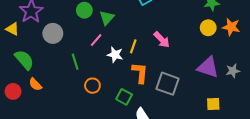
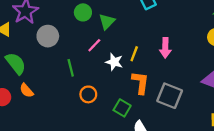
pink arrow: (162, 40) -> (165, 48), turned 42

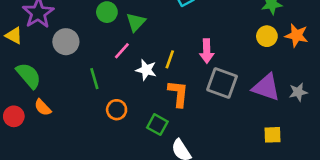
gray square: (170, 96) -> (222, 83), moved

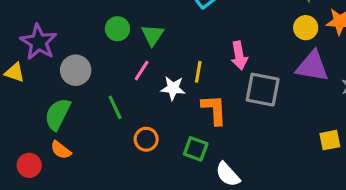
green semicircle: (29, 76) -> (58, 114), moved, turned -104
purple triangle: (266, 87) -> (312, 66), moved

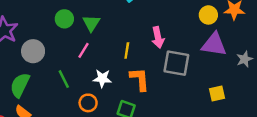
white star: (173, 88) -> (102, 78), moved
yellow square: (330, 140) -> (217, 93), moved

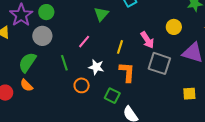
yellow circle: (208, 15) -> (174, 27), moved
green circle: (64, 19) -> (46, 12), moved
green triangle: (91, 23) -> (101, 14), moved
pink arrow: (158, 37) -> (147, 40), turned -30

